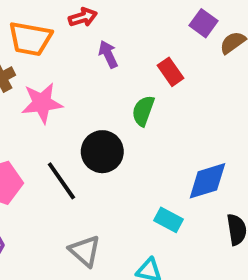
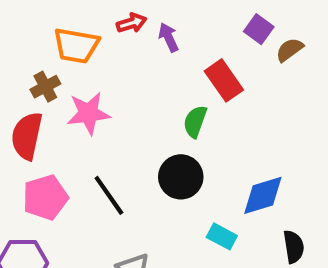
purple arrow: (108, 54) -> (168, 37), moved
red rectangle: (170, 72) -> (224, 80), size x1.4
black circle: (102, 152) -> (181, 177), moved

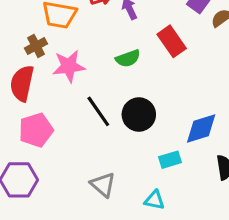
green semicircle: (195, 122) -> (128, 58), moved, turned -130
black line: (109, 195) -> (98, 111), moved
cyan rectangle: (222, 236) -> (170, 160), turned -45

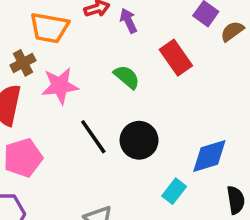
green semicircle: (128, 58) -> (127, 77), turned -120
cyan rectangle: (170, 160) -> (174, 191), turned -35

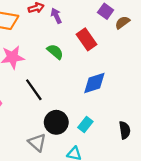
black circle: (139, 140) -> (56, 122), moved
blue diamond: (209, 156) -> (94, 83), moved

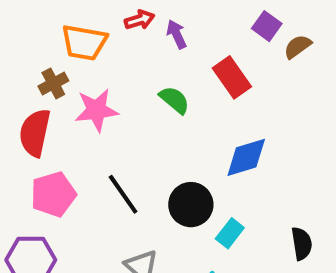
black line: (34, 90) -> (123, 194), moved
black circle: (56, 122) -> (191, 205), moved

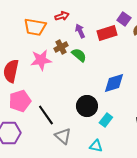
purple arrow: (176, 34) -> (80, 31), moved
red rectangle: (232, 77) -> (107, 33), moved, turned -72
brown cross: (53, 83) -> (61, 47), moved
black line: (123, 194) -> (46, 115), moved

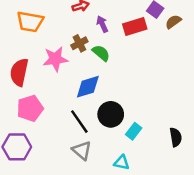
orange trapezoid: (35, 27) -> (30, 22), moved
blue diamond: (114, 83) -> (88, 87), moved
black line: (46, 115) -> (79, 122), moved

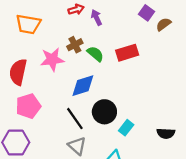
purple arrow: (102, 24) -> (96, 17), moved
red rectangle: (135, 26) -> (127, 53), moved
black semicircle: (176, 137) -> (166, 133), turned 102

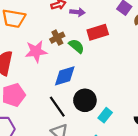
purple arrow: (96, 17) -> (77, 12), turned 120
red rectangle: (127, 53) -> (98, 32), moved

